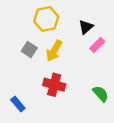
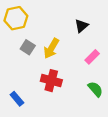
yellow hexagon: (46, 19) -> (16, 18), moved
pink rectangle: (97, 45) -> (92, 57), moved

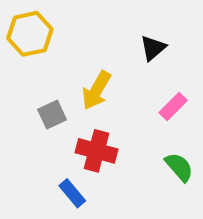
gray square: (28, 47) -> (52, 115), moved, turned 32
blue rectangle: (17, 99) -> (72, 193), moved

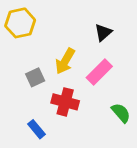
pink rectangle: (173, 106) -> (99, 72), moved, size x1.4
blue rectangle: (72, 193) -> (36, 129), moved

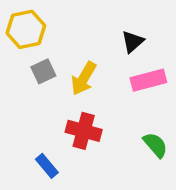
pink rectangle: (99, 72) -> (148, 80), moved, turned 30
gray square: (35, 77) -> (43, 71), moved

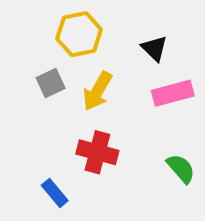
yellow hexagon: (26, 29) -> (79, 34), moved
black triangle: (133, 42) -> (154, 48), turned -35

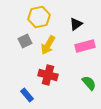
black triangle: (154, 48) -> (76, 24), turned 40

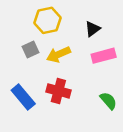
yellow arrow: (48, 45) -> (58, 54), turned 36
blue rectangle: (27, 95) -> (23, 97), moved, size x1.5

